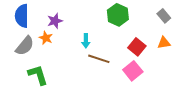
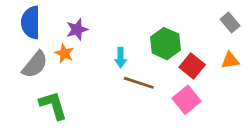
green hexagon: (118, 15) -> (165, 44), moved

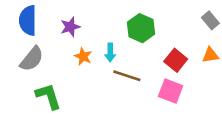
green hexagon: (165, 44) -> (141, 28), moved
orange star: (64, 53) -> (83, 56), moved
pink square: (187, 100) -> (171, 91), turned -30

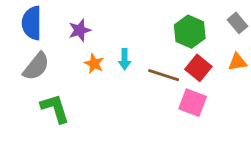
green hexagon: (141, 28) -> (190, 32), moved
brown line: (127, 76) -> (164, 75), moved

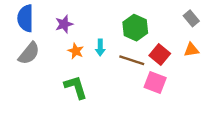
green hexagon: (190, 32) -> (135, 28), moved
green L-shape: (55, 108) -> (76, 87), moved

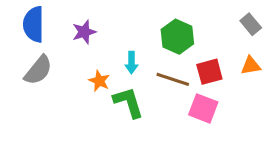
orange star: (76, 51) -> (99, 81), moved
red square: (160, 54) -> (209, 72), turned 36
green L-shape: (76, 87) -> (128, 102), moved

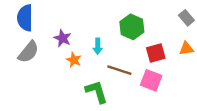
purple star: (84, 32) -> (63, 38), moved, turned -30
brown line: (173, 79) -> (119, 70), moved
green L-shape: (128, 102) -> (97, 92), moved

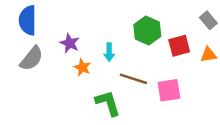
red square: (156, 53) -> (179, 46), moved
pink square: (151, 80) -> (169, 90), turned -30

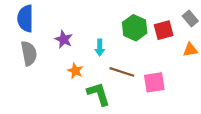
red square: (179, 46) -> (164, 30), moved
gray semicircle: (32, 58) -> (29, 53), turned -50
orange star: (82, 67) -> (75, 71), moved

